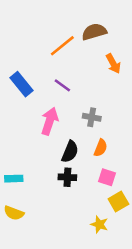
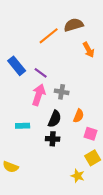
purple line: (62, 85) -> (41, 73), moved
gray cross: (92, 117) -> (62, 92), moved
pink square: (107, 177) -> (91, 134), moved
cyan rectangle: (14, 179) -> (23, 126), moved

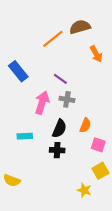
purple line: (41, 73) -> (60, 79), moved

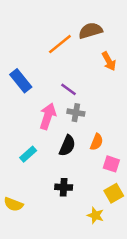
cyan rectangle: (25, 136) -> (28, 154), turned -40
black cross: (57, 150) -> (64, 187), moved

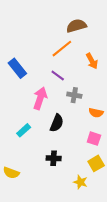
orange line: (60, 44) -> (62, 49), moved
orange arrow: (109, 61) -> (92, 61), moved
gray cross: (76, 113) -> (74, 95), moved
orange semicircle: (97, 142) -> (96, 113), moved, turned 80

